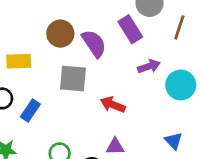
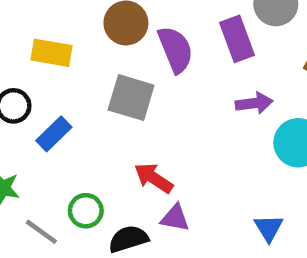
red arrow: (113, 105) -> (154, 178), moved

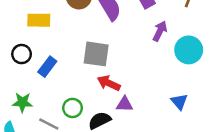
gray square: (131, 98) -> (96, 54), moved
purple arrow: (254, 103) -> (160, 31), turned -48

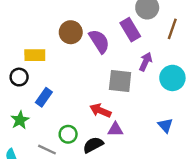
black circle: (22, 54) -> (19, 77), moved
gray square: (96, 54) -> (120, 81), moved
green star: (22, 102) -> (20, 120), moved, turned -30

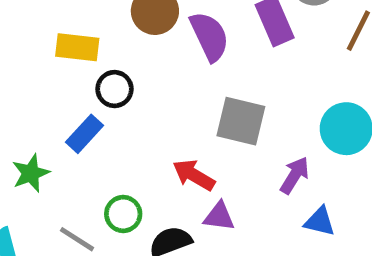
purple arrow: (146, 62) -> (295, 175), moved
black circle: (19, 77) -> (114, 89), moved
blue triangle: (165, 125) -> (320, 222), turned -42

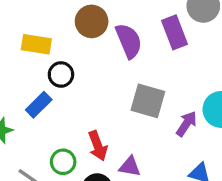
red arrow: (194, 175) -> (98, 146), moved, turned -144
purple arrow: (295, 175) -> (186, 124), moved

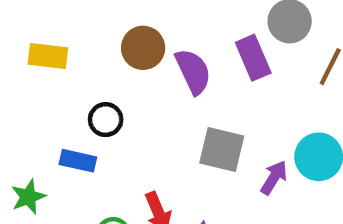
yellow rectangle: (36, 44) -> (48, 56), moved
blue rectangle: (39, 105) -> (78, 161), turned 60

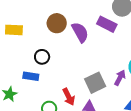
purple rectangle: (253, 58) -> (107, 24), turned -36
gray square: (222, 150) -> (95, 83), moved, turned -35

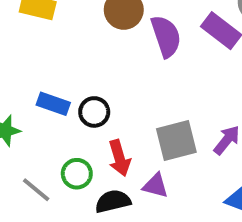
black circle: (42, 57) -> (94, 112), moved

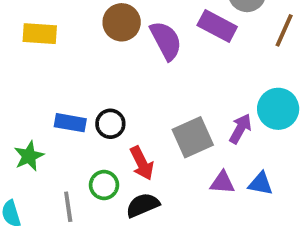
purple triangle: (155, 186) -> (222, 183), moved
gray line: (36, 190) -> (68, 207), turned 52

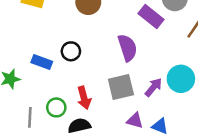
purple semicircle: (166, 40) -> (127, 48), moved
black circle: (110, 124) -> (71, 51), moved

